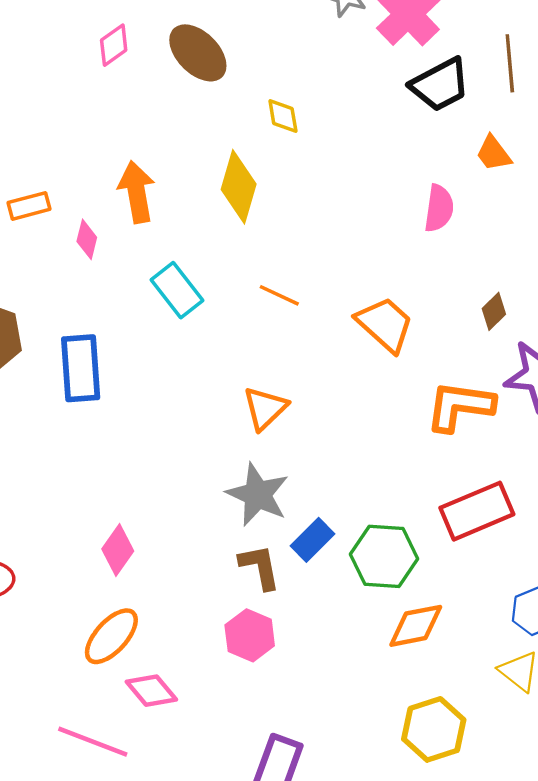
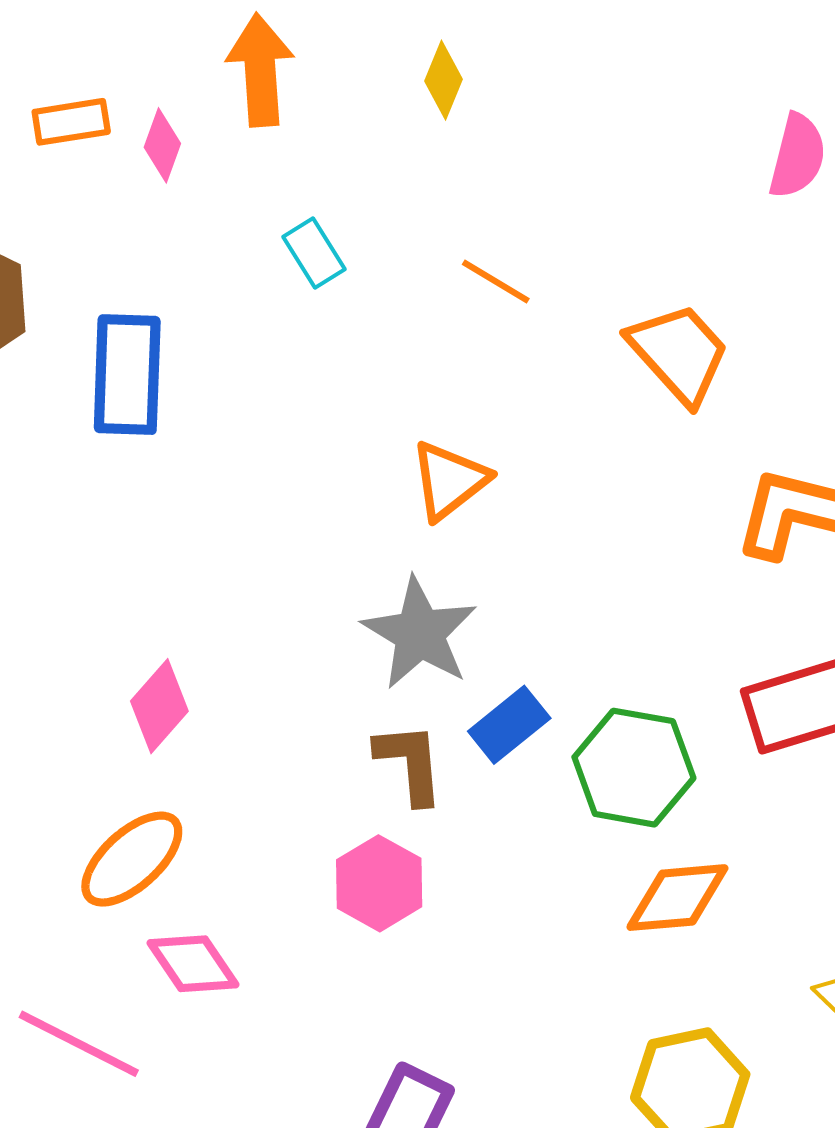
yellow diamond: (239, 187) -> (444, 80), size x0.6
orange rectangle: (29, 206) -> (71, 122), moved
cyan rectangle: (177, 290) -> (314, 253), size x0.7

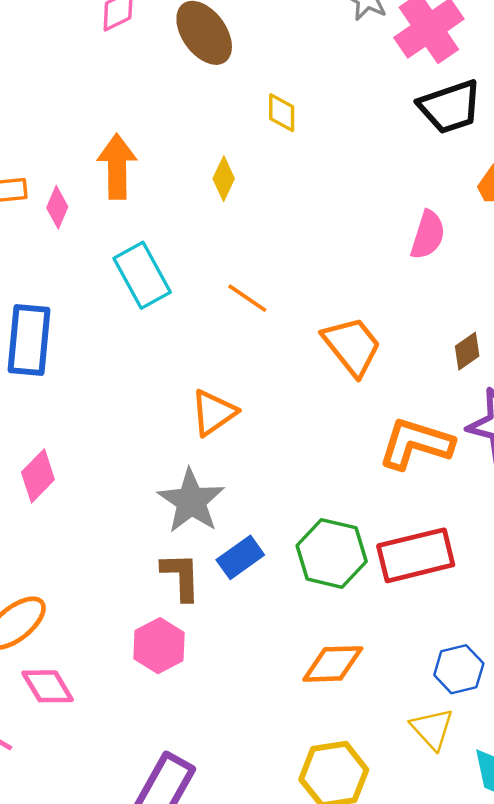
cyan rectangle: (314, 253) -> (142, 275), size x1.6
pink diamond: (159, 706) -> (38, 476), moved
green hexagon: (634, 768) -> (332, 553), moved

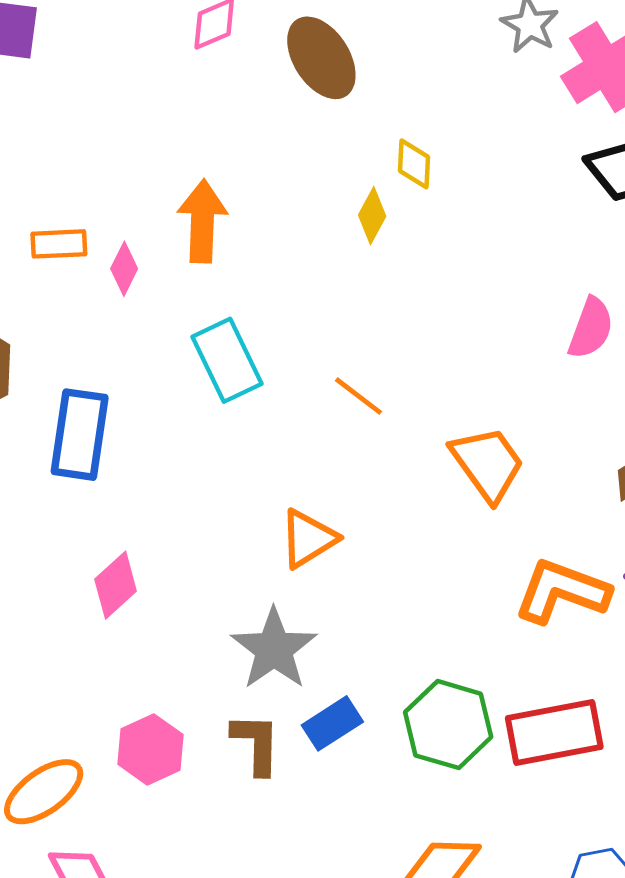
yellow diamond: (224, 179) -> (372, 216), moved
pink diamond: (38, 476) -> (116, 585), moved
pink hexagon: (159, 646) -> (150, 749), moved

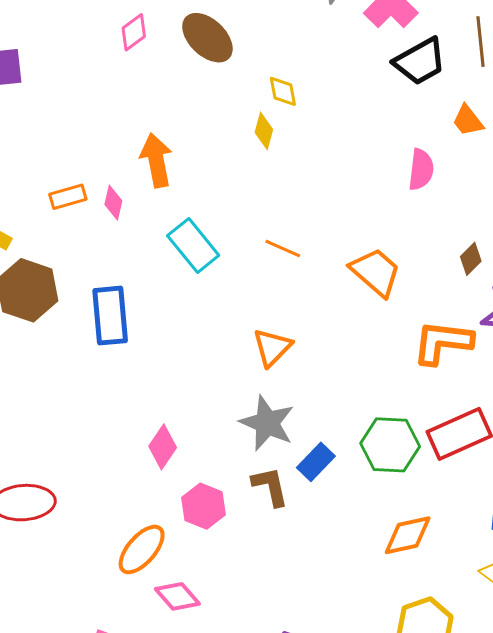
pink diamond: (116, 585) -> (163, 447), moved

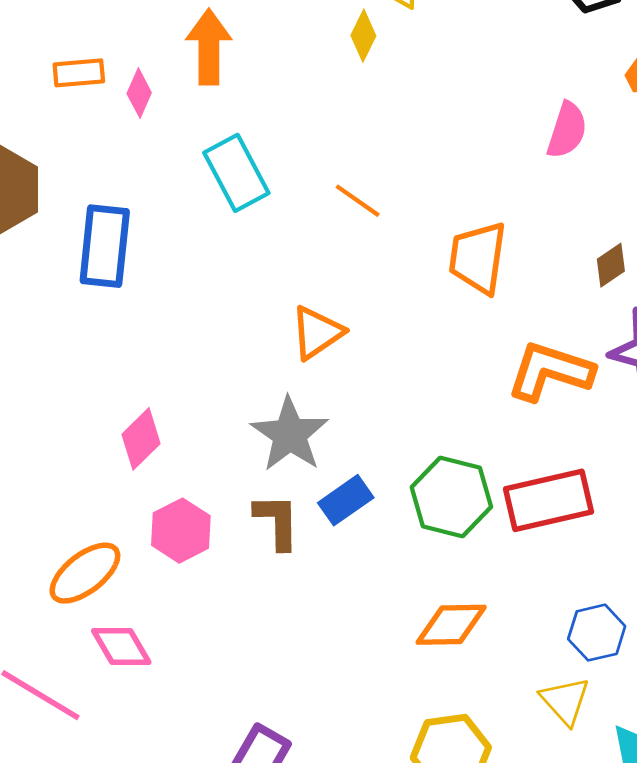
orange trapezoid: (376, 272) -> (478, 258), turned -134

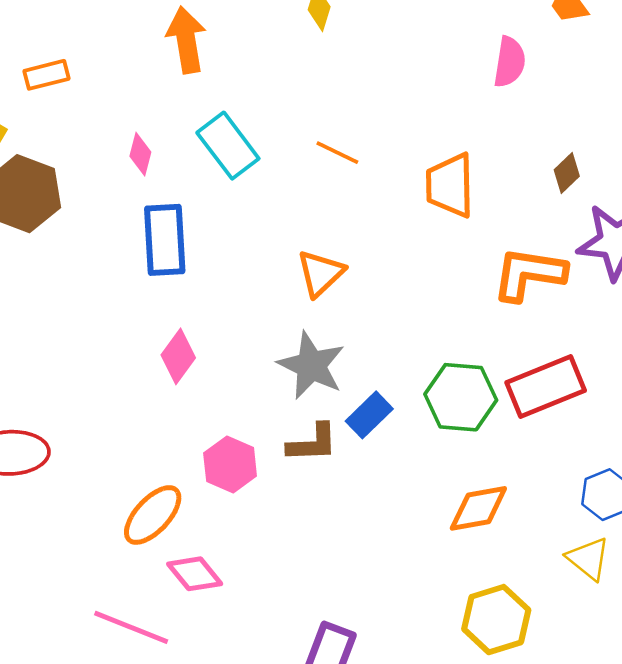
orange rectangle: (79, 73) -> (46, 75), moved
pink diamond: (139, 93) -> (140, 154), moved
blue rectangle: (105, 246) -> (165, 240), moved
pink diamond: (141, 439) -> (178, 356), moved
brown L-shape: (277, 521) -> (312, 443), turned 98

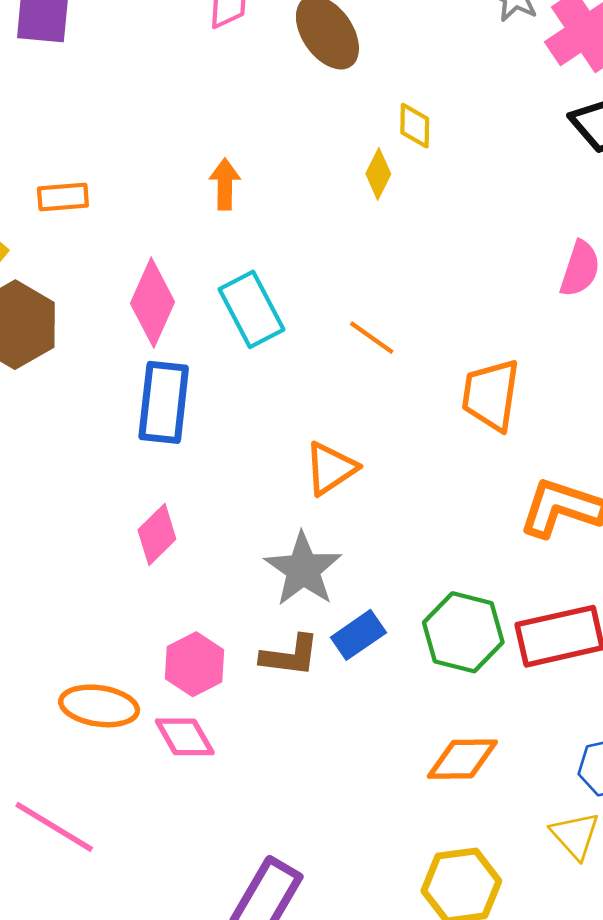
orange arrow: (186, 40) -> (225, 184), size x0.7
pink diamond: (140, 154) -> (152, 303), size x1.8
orange ellipse: (153, 515) -> (99, 706), turned 46
pink diamond: (195, 574) -> (185, 737), moved

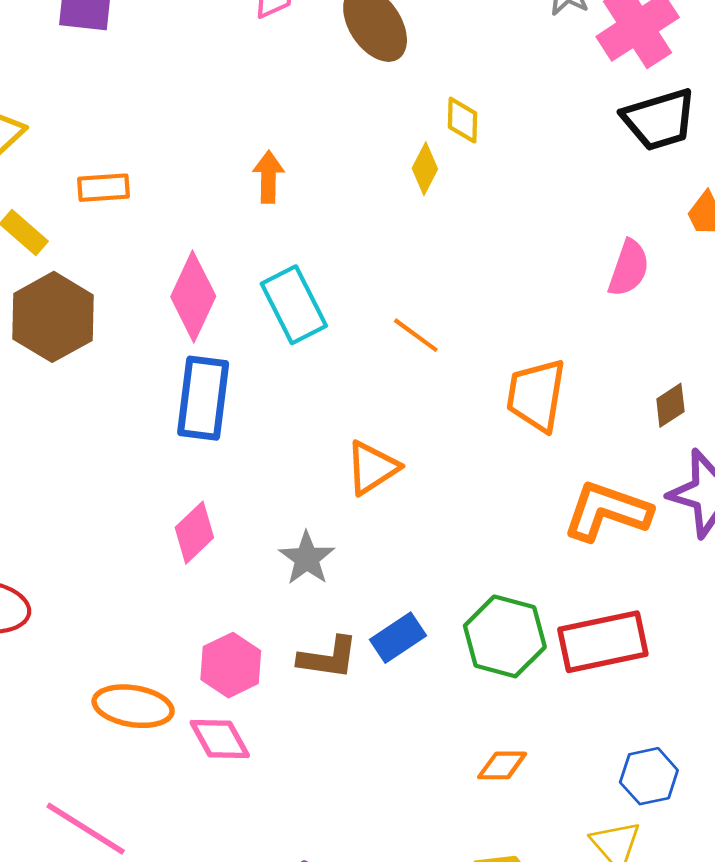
gray star: (303, 569) -> (307, 558), moved, size x0.7
orange diamond: (462, 759) -> (502, 765), size x0.7

